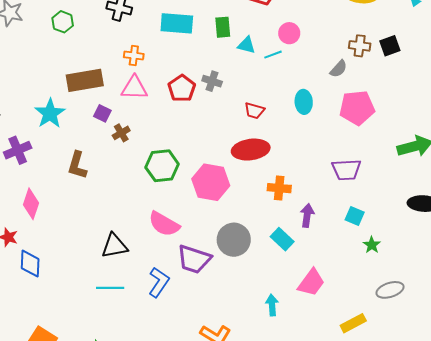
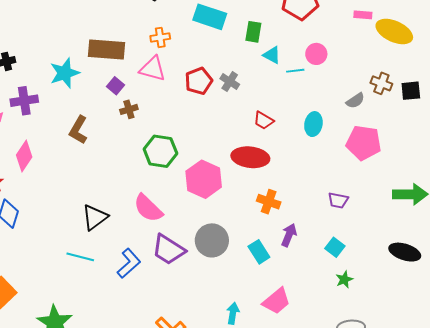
orange cross: (134, 56) -> (160, 37), turned -30
purple trapezoid: (346, 170) -> (338, 200), size x0.7
black triangle: (114, 246) -> (95, 217), turned -40

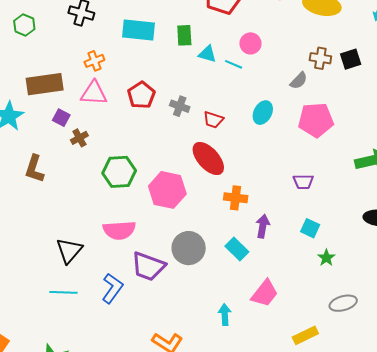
cyan line: (295, 71) -> (234, 64), turned 42
gray cross: (230, 81) -> (180, 106), moved
cyan ellipse: (313, 124) -> (263, 113), turned 30
red ellipse: (250, 157) -> (208, 158), turned 54
pink semicircle: (148, 208) -> (119, 230), turned -36

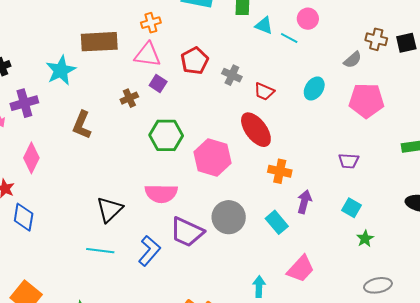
purple square: (61, 118) -> (158, 84), moved

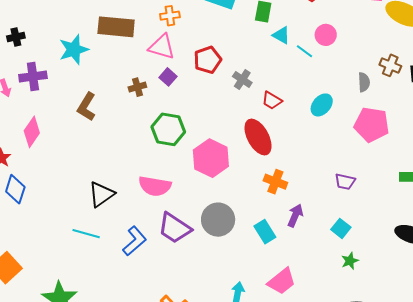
gray semicircle: (353, 60) -> (364, 82), turned -60

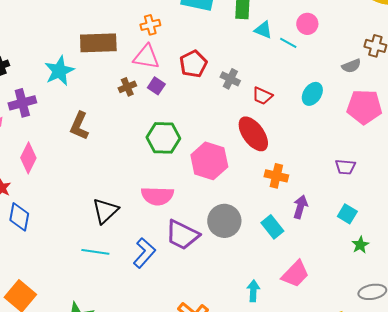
gray semicircle: (364, 82) -> (351, 66), turned 78
brown cross: (137, 87) -> (127, 87), moved

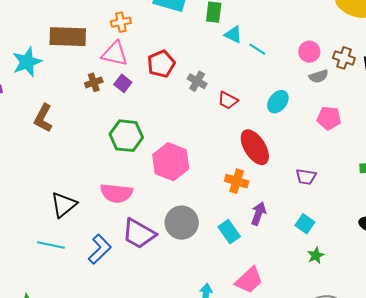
pink circle: (307, 24) -> (309, 52), moved
pink pentagon: (364, 107) -> (329, 118), size x0.7
red ellipse: (253, 134) -> (255, 147), moved

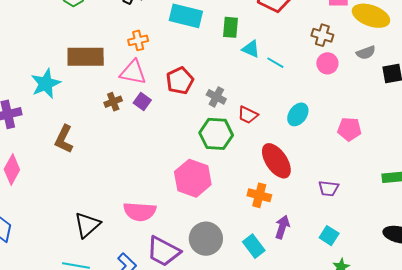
brown cross: (344, 58) -> (322, 35), moved
gray semicircle: (319, 76) -> (366, 53), moved
green hexagon: (126, 136) -> (216, 134), moved

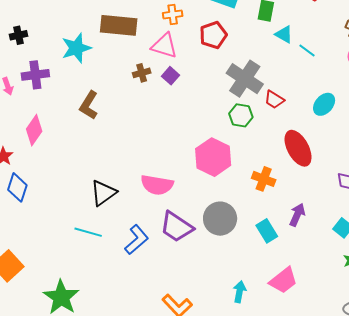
red pentagon: (180, 81) -> (213, 35), moved
gray cross: (216, 97) -> (245, 79), size x1.8
green hexagon: (216, 134) -> (241, 115), size x0.7
orange cross: (259, 195) -> (264, 179), moved

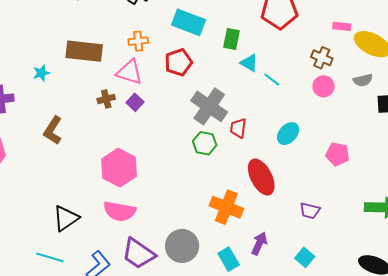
cyan star: (76, 48) -> (41, 73), size x0.6
red trapezoid: (274, 100) -> (238, 128), turned 65
pink hexagon: (213, 157) -> (119, 168), moved
orange cross: (264, 179) -> (226, 207), size x1.4

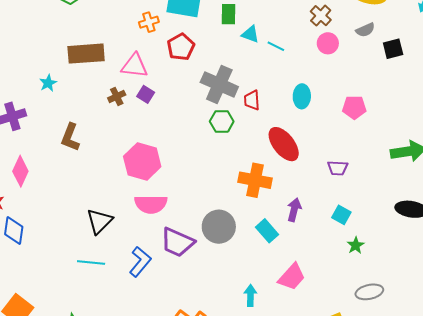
orange cross: (138, 41) -> (149, 22), moved
brown cross: (322, 58) -> (321, 16), turned 30
cyan ellipse: (288, 134) -> (302, 96), turned -30

